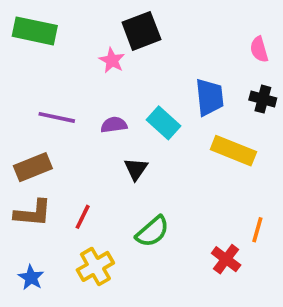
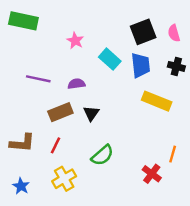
black square: (141, 31) -> (143, 32), moved
cyan rectangle: (164, 123) -> (110, 59), moved
brown rectangle: (33, 167) -> (60, 112), moved

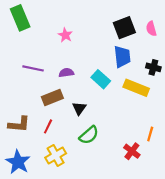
green rectangle: (23, 21) -> (20, 18), turned 55
cyan rectangle: (110, 59) -> (101, 79), moved
black cross: (176, 66) -> (153, 67), moved
black triangle: (91, 113) -> (79, 108), moved
blue star: (21, 186) -> (18, 162), size x1.6

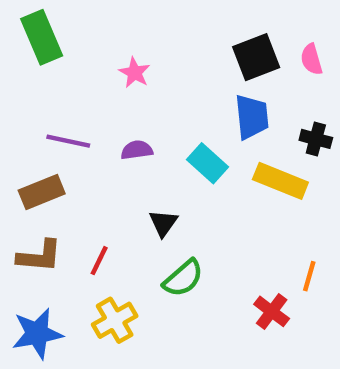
brown rectangle: (52, 97) -> (42, 192), moved
blue star: (18, 162) -> (37, 334), turned 30

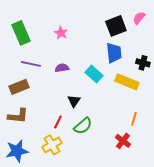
green rectangle: (42, 37) -> (21, 33), moved
pink semicircle: (311, 59) -> (139, 18), moved, turned 56
red line: (99, 261) -> (58, 122), moved
orange line: (309, 276) -> (134, 119), moved

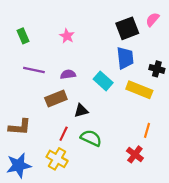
green rectangle: (21, 33) -> (23, 36), size x0.6
brown rectangle: (19, 87) -> (56, 99), moved
black triangle: (74, 101) -> (81, 111), turned 40
green semicircle: (83, 126) -> (91, 138), turned -114
yellow cross: (52, 145) -> (57, 159), turned -30

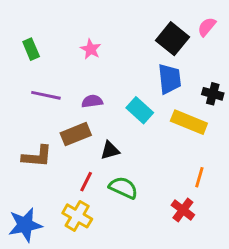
black square: (127, 28) -> (173, 39), turned -30
brown L-shape: (20, 127) -> (37, 156), moved

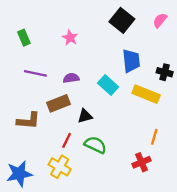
black square: (173, 39) -> (122, 20), moved
red cross: (183, 210) -> (142, 162), turned 30

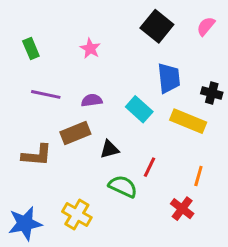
red line: (67, 140) -> (150, 167), moved
red cross: (142, 162) -> (182, 209), turned -30

